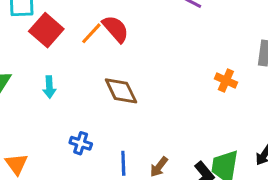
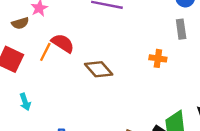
brown diamond: (121, 91) -> (99, 69), moved

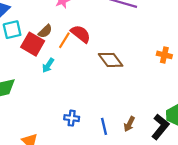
brown semicircle: (20, 23) -> (45, 31), moved, turned -32
cyan arrow: (25, 102) -> (48, 65), moved, turned 48

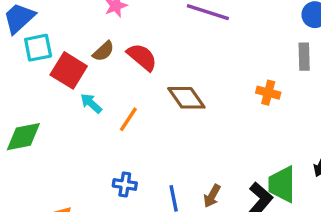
brown semicircle: (45, 31) -> (103, 51), moved
orange line: (64, 40) -> (128, 119), moved
cyan arrow: (48, 65) -> (91, 103), turned 96

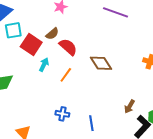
red semicircle: (142, 57) -> (68, 47), moved
cyan arrow: (91, 103) -> (44, 65), turned 72
brown arrow: (212, 196) -> (130, 107), moved

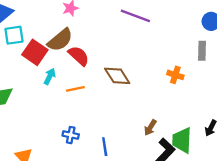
brown semicircle: (52, 34) -> (60, 40), size x1.6
orange line: (66, 75) -> (75, 89), turned 42

